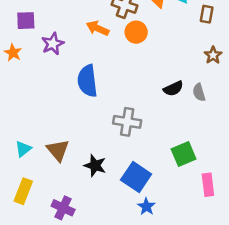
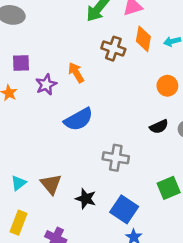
orange arrow: (98, 28) -> (76, 73), moved, turned 35
orange circle: (136, 32) -> (167, 86), moved
blue semicircle: (87, 81) -> (79, 119), turned -112

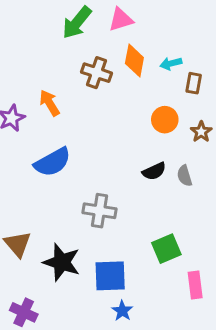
black star: (86, 199) -> (62, 262), size x1.4
blue square: (124, 209) -> (110, 276), turned -36

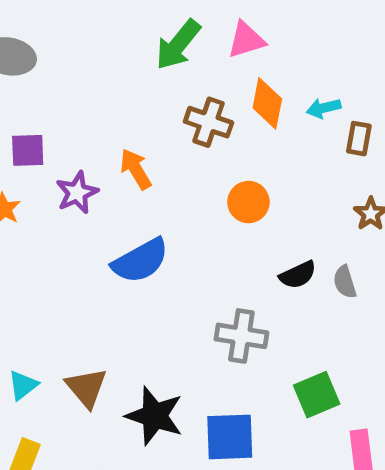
orange circle: (165, 120) -> (248, 202), moved
gray cross: (100, 211) -> (241, 336), moved

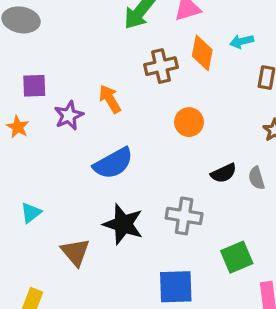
cyan arrow: (324, 108) -> (242, 41), moved
brown cross: (209, 122) -> (161, 66), turned -32
cyan triangle: (23, 385) -> (31, 213), moved
black star: (155, 416) -> (123, 224), moved

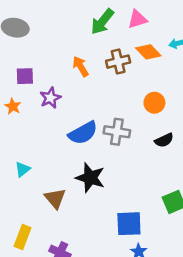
orange diamond: (202, 53) -> (148, 52), turned -55
orange arrow: (110, 99) -> (81, 66), moved
orange circle: (189, 122) -> (154, 103), moved
gray cross: (184, 216) -> (117, 132), moved

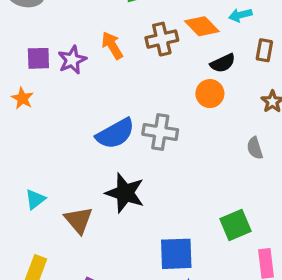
purple star: (50, 98) -> (72, 60), moved
black semicircle: (164, 140) -> (223, 63), moved
cyan triangle: (22, 169) -> (35, 199), moved

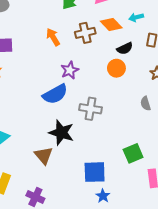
purple star: (72, 60) -> (70, 70), moved
gray cross: (160, 132) -> (90, 109), moved
brown triangle: (79, 220) -> (44, 155), moved

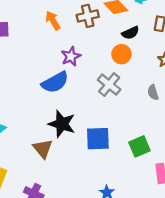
gray cross: (90, 109) -> (109, 85), moved, turned 30
blue square: (95, 172) -> (98, 139), moved

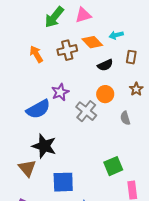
orange circle: (121, 54) -> (105, 94), moved
purple star: (71, 56) -> (60, 92), moved
blue square: (98, 139) -> (63, 182), moved

